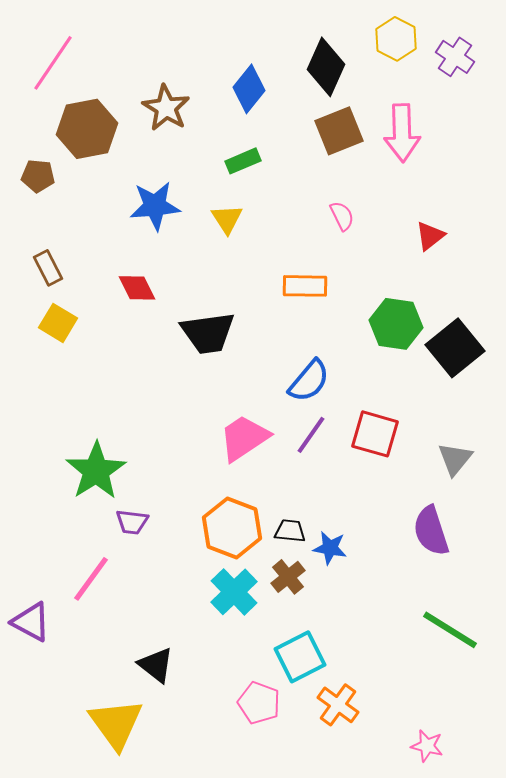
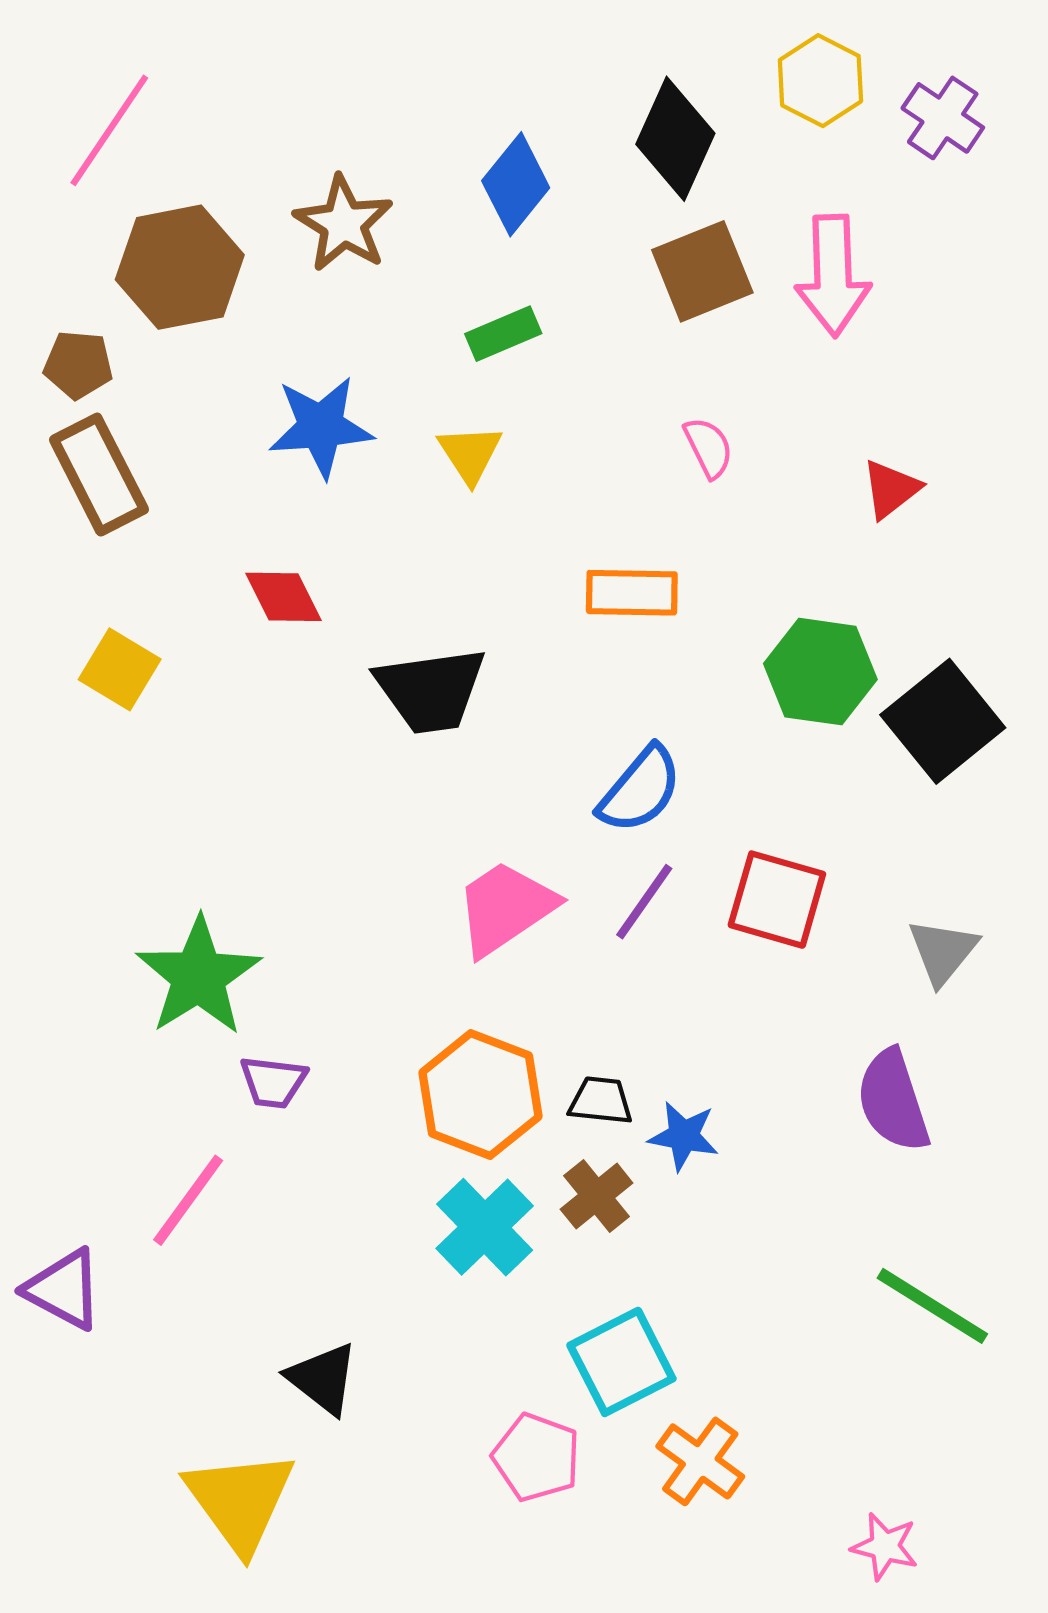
brown rectangle: (48, 268) -> (99, 475), moved, size x1.6

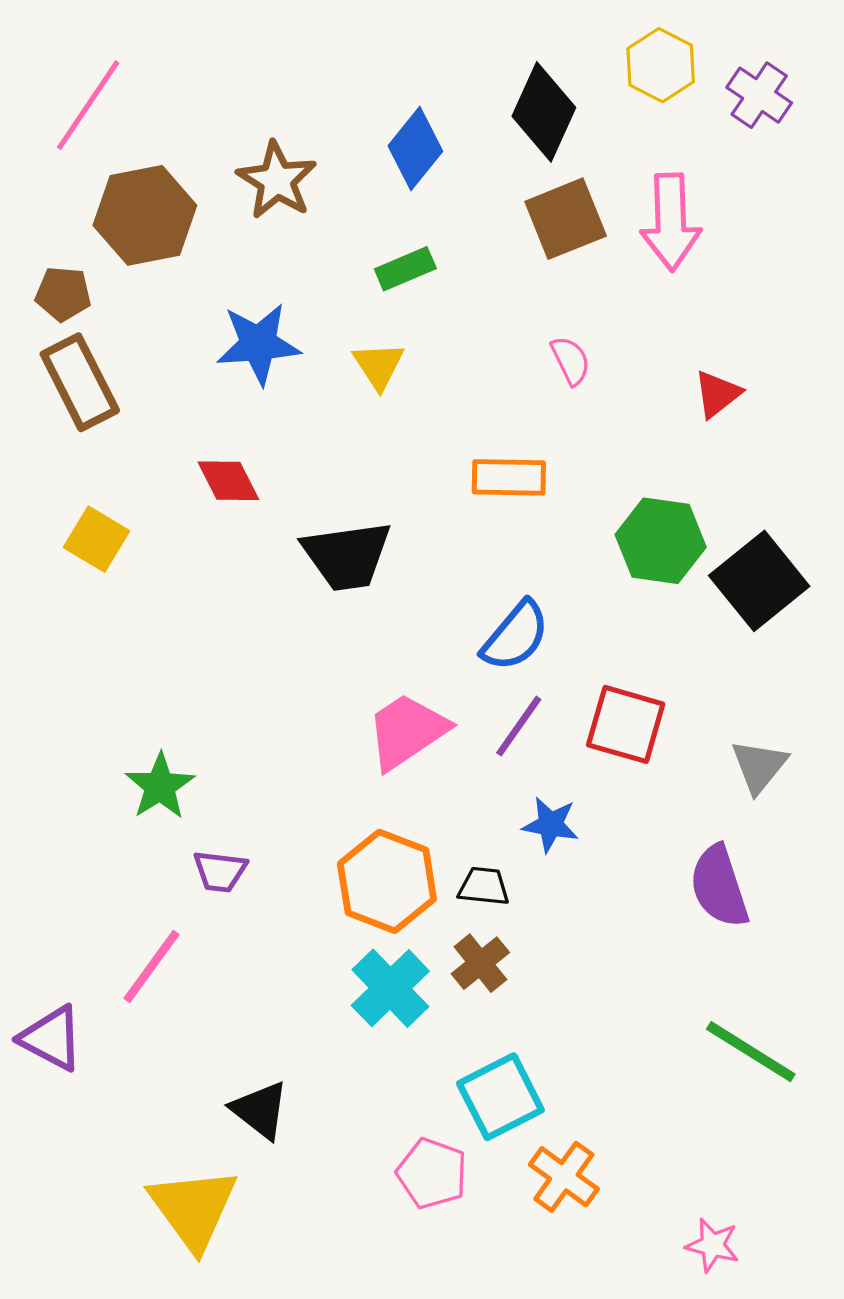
green star: (198, 976) -> (160, 786), size x0.7
blue star: (684, 1136) -> (551, 825), moved

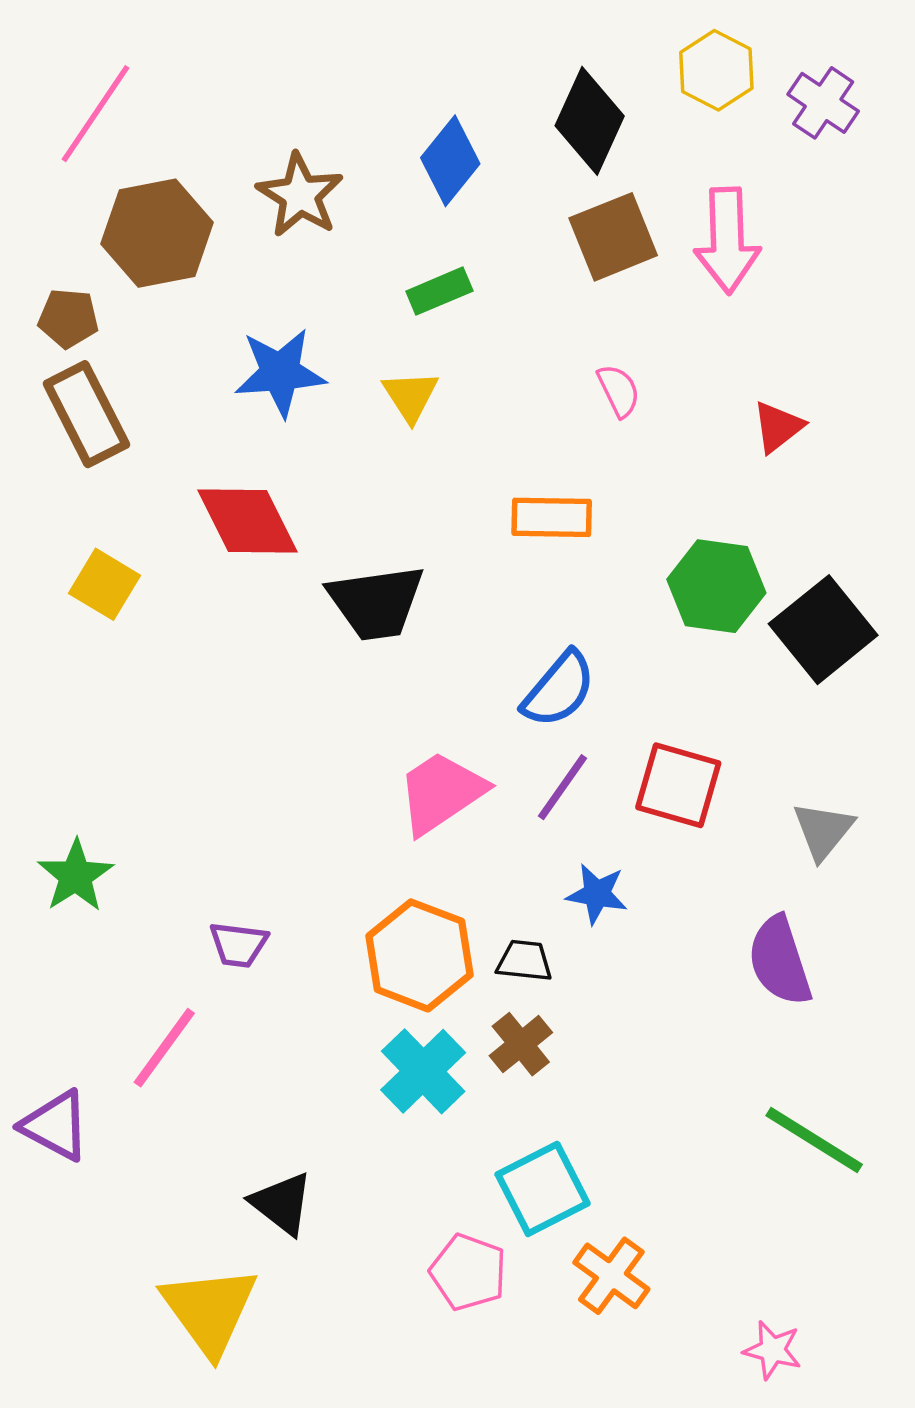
red diamond: (228, 481) -> (248, 521), size x1.5
green star: (160, 786) -> (76, 876), moved

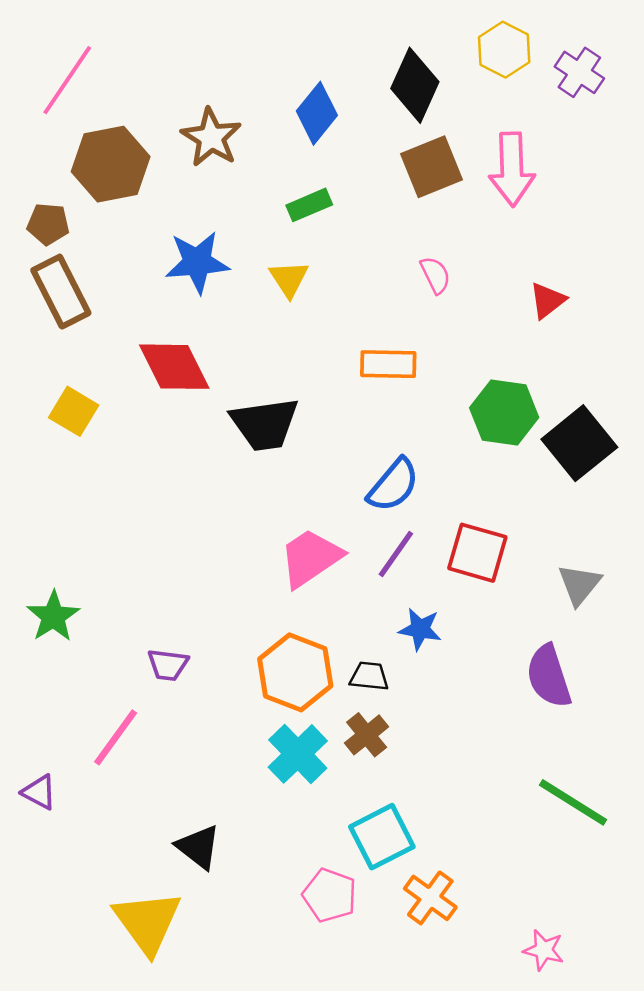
purple triangle: (56, 1126) -> (39, 792), size x0.7

